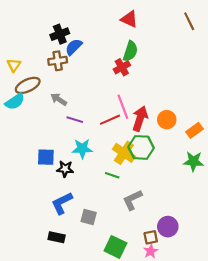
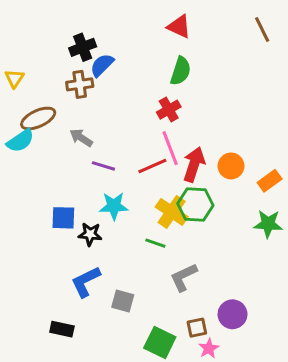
yellow triangle: (14, 65) -> (14, 78), moved
red cross: (122, 67) -> (169, 110), moved
black rectangle: (57, 237) -> (62, 329), moved
brown square: (151, 237) -> (197, 328), moved

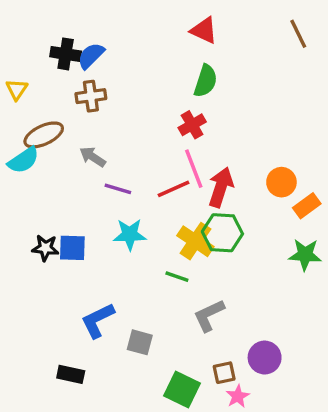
black cross: (83, 47) -> (66, 54), moved, turned 30
blue semicircle: (102, 65) -> (91, 56), moved
orange circle: (231, 166) -> (281, 182), moved
black star: (90, 234) -> (45, 248), moved

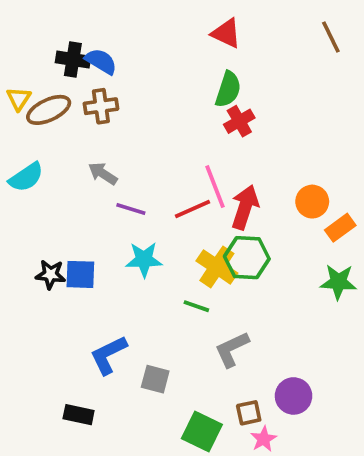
blue semicircle: (91, 56) -> (101, 61), turned 76
red cross: (192, 125) -> (239, 121), moved
brown ellipse: (44, 135) -> (49, 110), moved

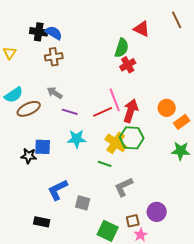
red triangle: (226, 33) -> (142, 29), moved
brown ellipse: (49, 110) -> (29, 109), moved
black star: (50, 274) -> (29, 156), moved

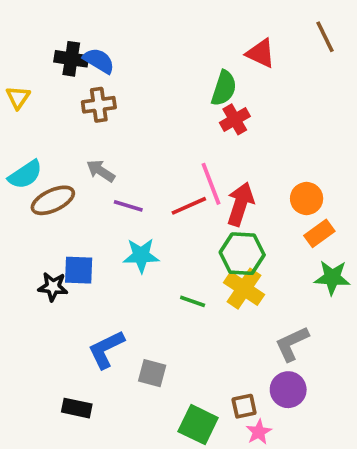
orange rectangle: (182, 122) -> (319, 233), moved
yellow cross: (116, 143) -> (244, 289), moved
gray L-shape: (124, 187) -> (292, 344), moved

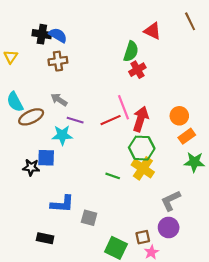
cyan semicircle: (25, 175) -> (15, 102), turned 96
cyan star: (141, 255) -> (62, 135), moved
blue L-shape: (106, 349) -> (62, 204), turned -150

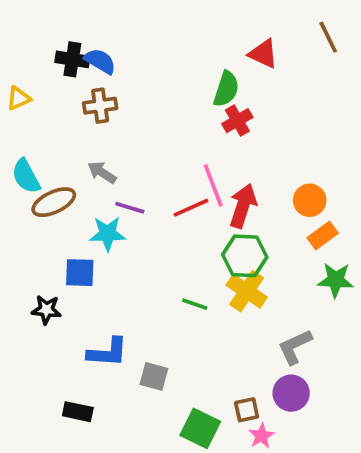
yellow triangle: (11, 57) -> (19, 98), turned 32
black star: (31, 167) -> (46, 310), moved

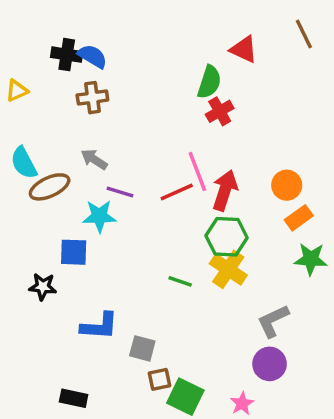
brown square: (247, 410) -> (160, 379), moved
black rectangle: (78, 412) -> (74, 398), moved

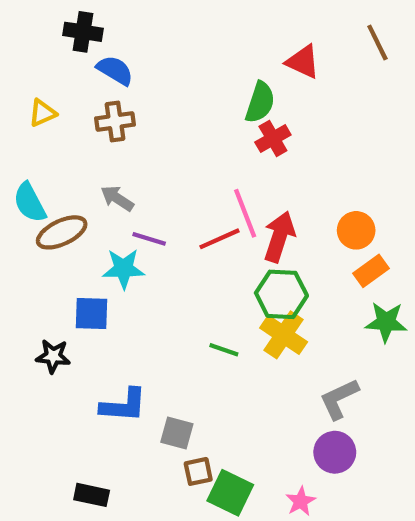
black cross: (67, 55) -> (83, 32), moved
yellow triangle: (17, 91) -> (42, 113), moved

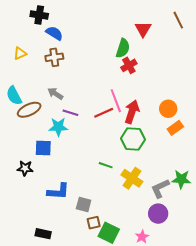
red triangle: (303, 62) -> (143, 29), turned 36
green star: (386, 322) -> (181, 179), moved
yellow cross: (284, 335) -> (132, 178), moved

